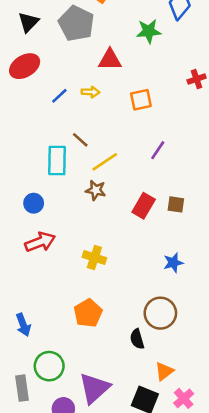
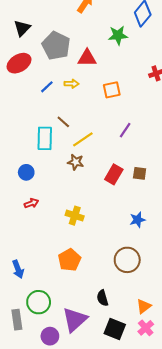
gray pentagon: (76, 23) -> (56, 46), moved
red arrow: (40, 242) -> (31, 203), size x0.6
black semicircle: (137, 339) -> (102, 298), moved
orange triangle: (164, 371) -> (144, 306), moved

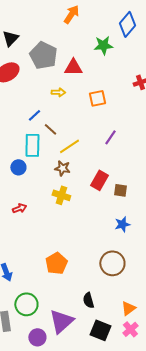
blue line: (47, 87) -> (34, 115), moved
blue circle: (26, 172) -> (18, 167), moved
brown square: (140, 173) -> (120, 190), moved
yellow cross: (75, 216) -> (61, 195), moved

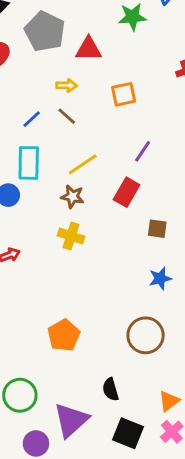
brown line: (50, 129) -> (67, 116), moved
red rectangle: (99, 180) -> (127, 192), moved

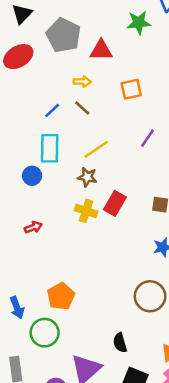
red rectangle: (127, 192) -> (115, 203), moved
orange pentagon: (64, 335) -> (61, 296), moved
green circle: (20, 395) -> (45, 333), moved

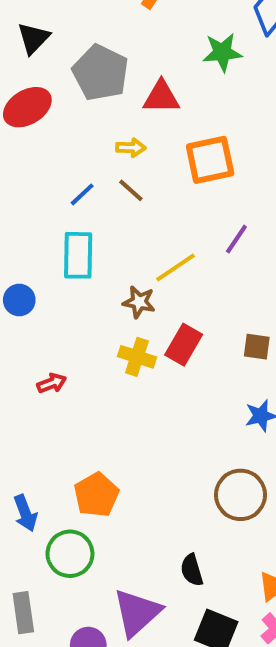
orange square: (131, 89) -> (210, 160), size x1.4
yellow line: (96, 149) -> (176, 268), moved
blue circle: (32, 176) -> (19, 300), moved

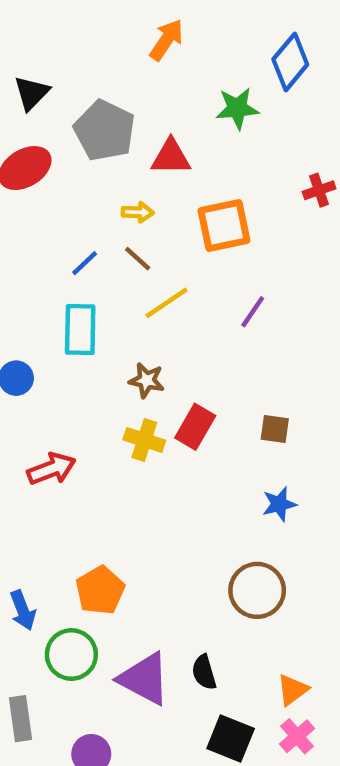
yellow line: (176, 268) -> (166, 303), moved
red arrow: (52, 383) -> (51, 469), size x1.5
purple triangle: (137, 613) -> (144, 679), moved, turned -50

